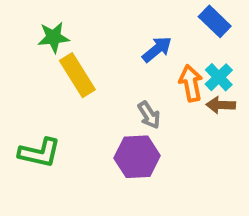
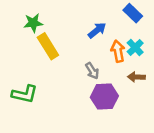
brown arrow: (221, 105) -> (136, 77), moved
purple hexagon: (137, 157) -> (104, 97), moved

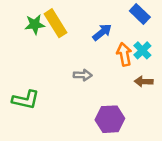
yellow rectangle: (48, 46) -> (55, 23), moved
gray arrow: (92, 71) -> (83, 75), moved, turned -56
purple hexagon: (104, 97) -> (110, 119), moved

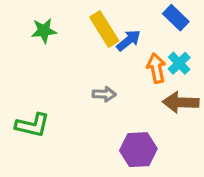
yellow rectangle: (55, 23) -> (104, 29), moved
brown arrow: (144, 82) -> (181, 102), size x1.5

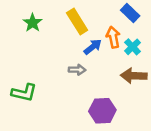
green star: (44, 31) -> (33, 23), turned -30
blue arrow: (129, 40) -> (93, 47), moved
orange arrow: (156, 68) -> (113, 37), moved

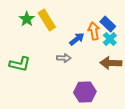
blue rectangle: (130, 13) -> (108, 24), moved
yellow rectangle: (77, 22) -> (47, 20), moved
green L-shape: (24, 93) -> (20, 64), moved

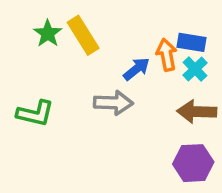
blue rectangle: (108, 24) -> (191, 42), turned -35
gray arrow: (64, 58) -> (113, 103), size x1.5
purple hexagon: (85, 92) -> (193, 163), moved

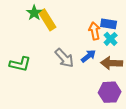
green star: (48, 33) -> (34, 13), moved
blue arrow: (136, 69) -> (88, 56), moved
gray arrow: (113, 103) -> (64, 58), turned 45

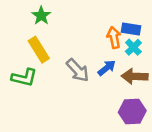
yellow rectangle: (47, 20) -> (39, 50), moved

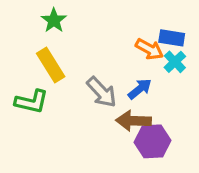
orange arrow: (114, 37) -> (149, 49), turned 130
brown arrow: (135, 76) -> (133, 121), moved
purple hexagon: (132, 112) -> (153, 141), moved

